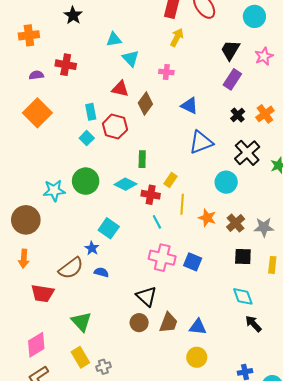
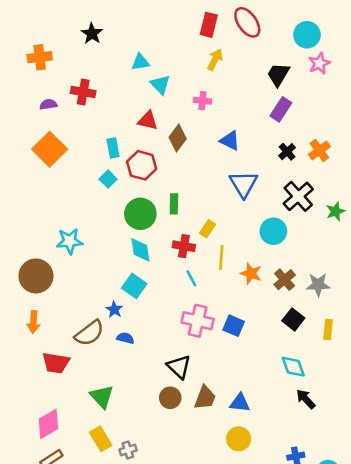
pink star: (264, 56) -> (319, 63), moved
blue triangle: (201, 142) -> (244, 184), turned -40
green circle: (86, 181) -> (140, 214), moved
cyan diamond: (125, 184) -> (140, 250), moved, turned 55
black square: (243, 257) -> (293, 319), turned 36

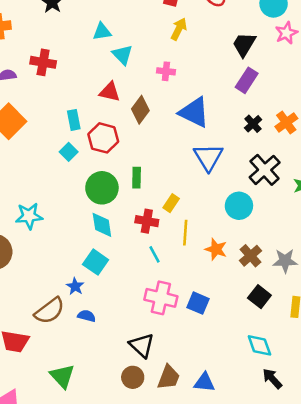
blue triangle: (230, 140) -> (194, 112), size x1.5

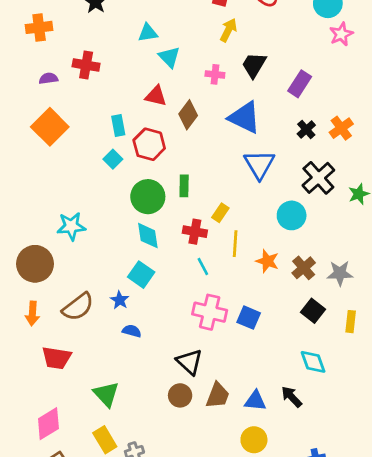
black trapezoid: (244, 44) -> (254, 65), moved
brown semicircle: (49, 311) -> (78, 307), moved
black arrow: (272, 379) -> (292, 397), moved

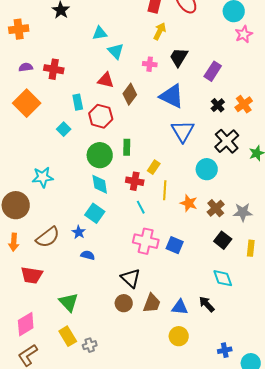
red cross: (86, 65) -> (54, 69), moved
cyan square: (113, 159) -> (64, 129), moved

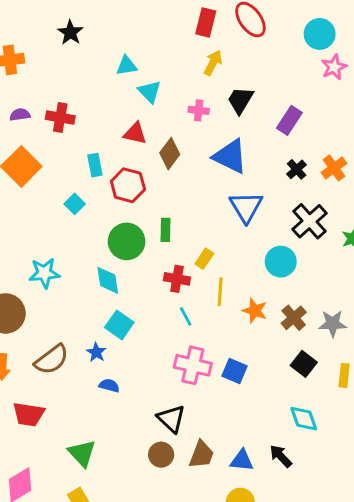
cyan diamond: (100, 184) -> (108, 280), moved

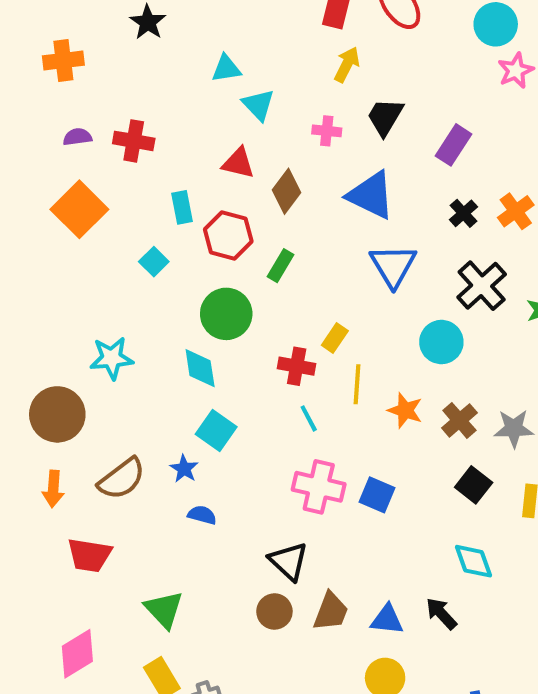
green rectangle: (165, 230) -> (281, 266), moved, turned 30

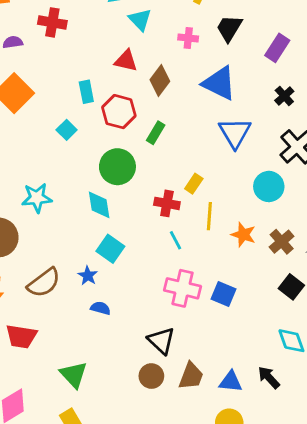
red cross: (134, 141) -> (52, 22), moved

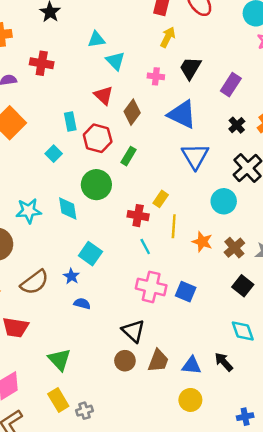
red triangle: (126, 61) -> (104, 95), turned 30
cyan diamond: (99, 205) -> (68, 208), moved

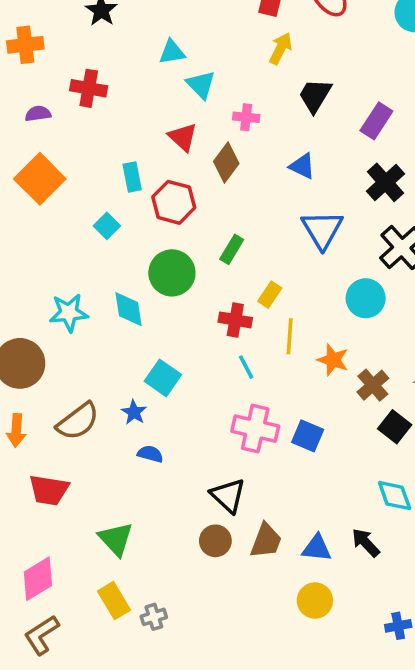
pink cross: (156, 76) -> (246, 117), moved
blue triangle: (182, 114) -> (302, 166), size x0.6
black cross: (237, 125) -> (386, 182), size x1.5
green rectangle: (129, 156) -> (232, 249), moved
brown cross: (234, 248) -> (373, 385), moved

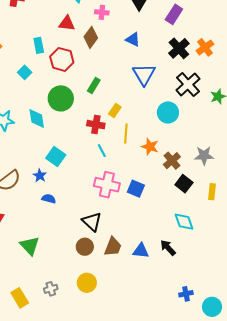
red triangle: (183, 137) -> (67, 23), turned -36
yellow rectangle: (114, 601) -> (20, 298), moved
yellow circle: (315, 601) -> (87, 283), moved

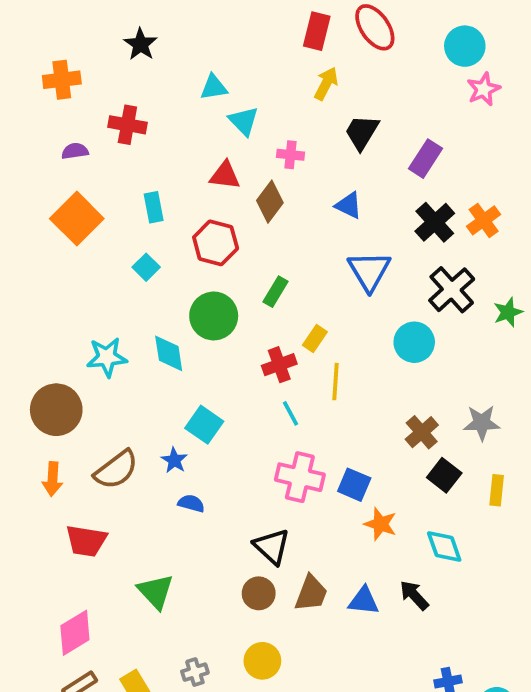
cyan rectangle: (39, 45) -> (154, 207), moved
red cross: (96, 125) -> (279, 365), turned -30
orange star: (150, 147) -> (380, 524), moved

